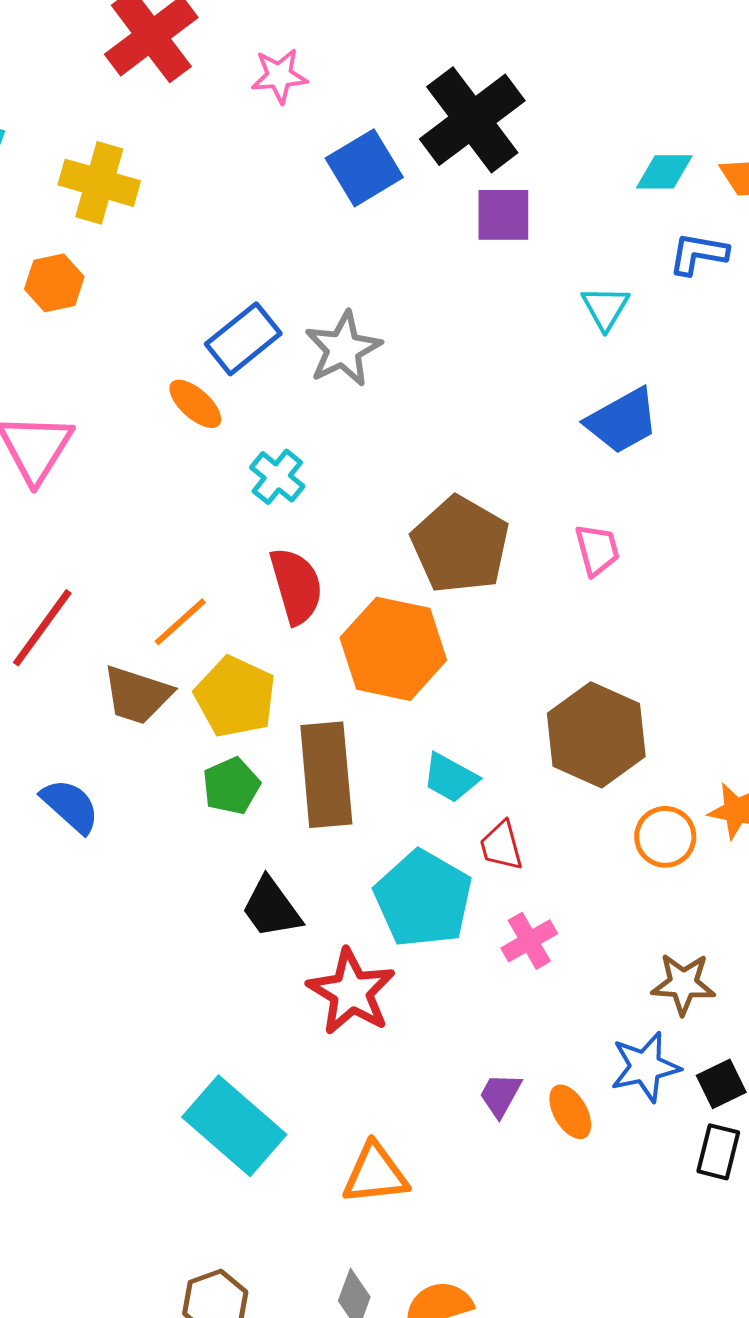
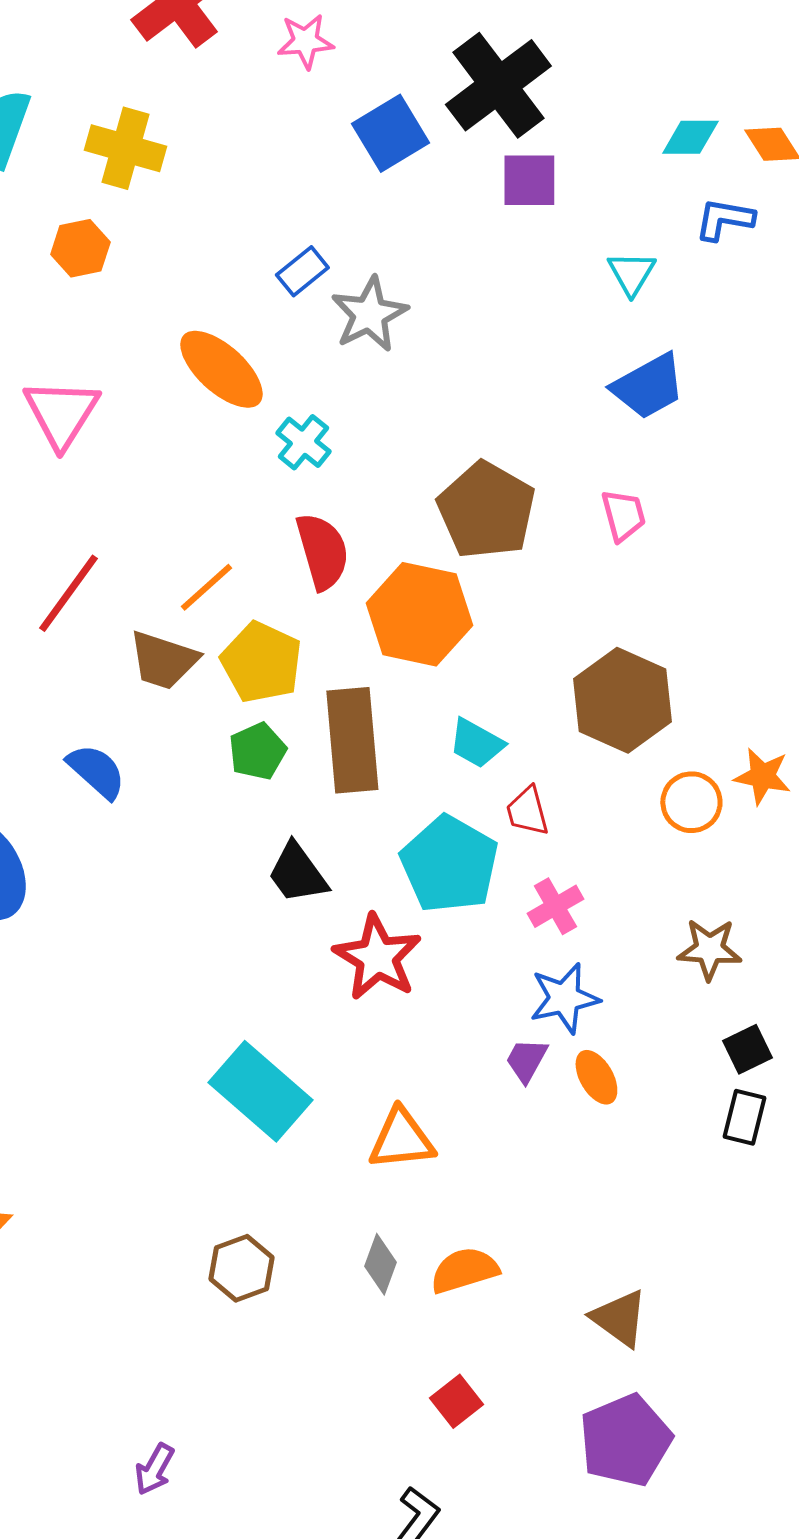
blue rectangle: (243, 339) -> (302, 271), moved, size x0.7
orange ellipse: (195, 404) -> (221, 369), size x1.6
blue star: (645, 1067) -> (564, 998), moved

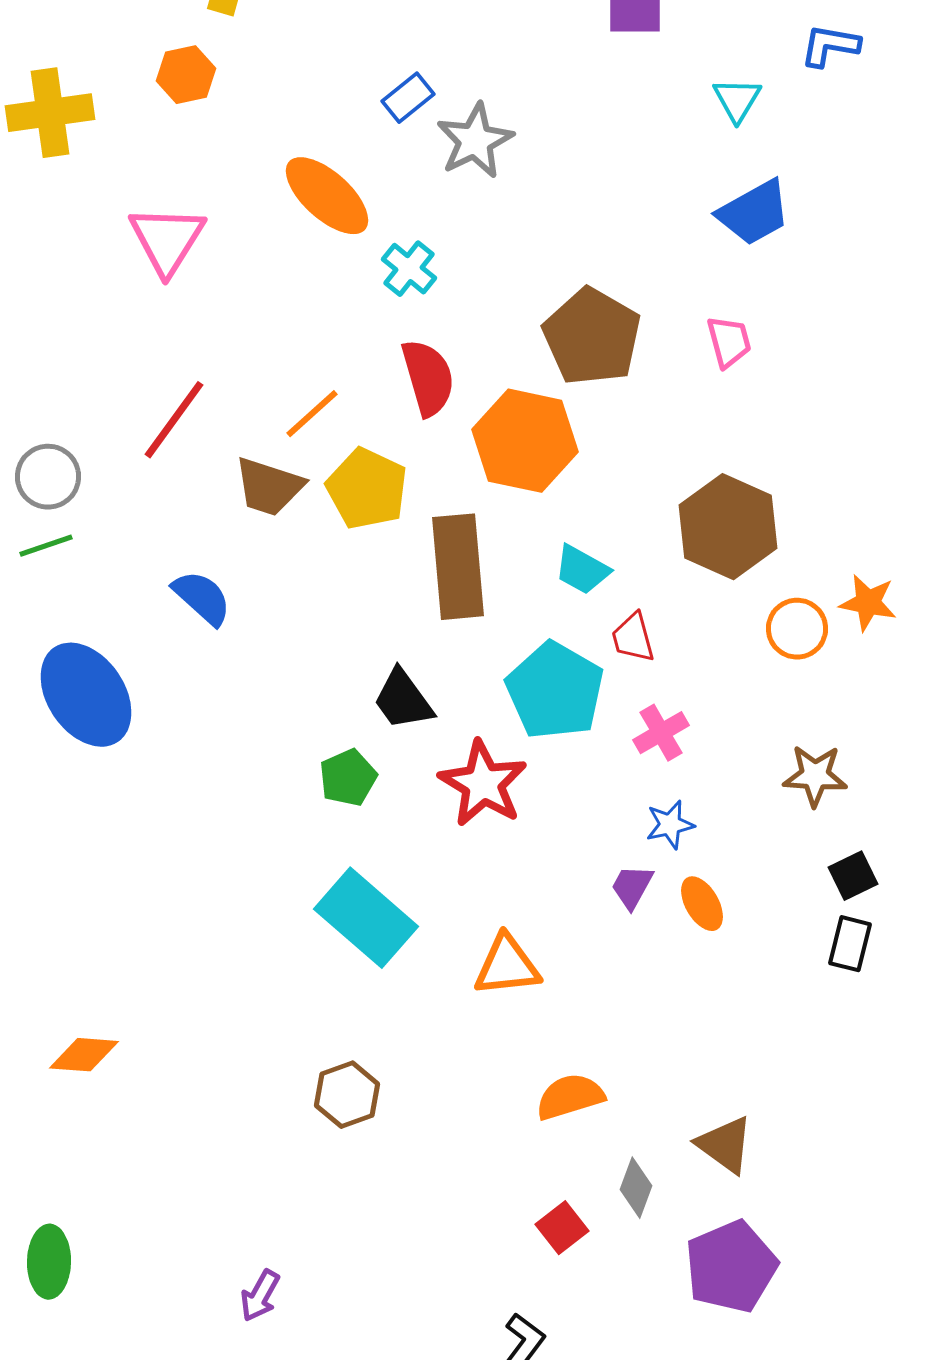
green pentagon: (257, 751) -> (348, 778), moved
blue star: (564, 998) -> (670, 825), size x0.7
gray diamond: (380, 1264) -> (636, 1188), moved

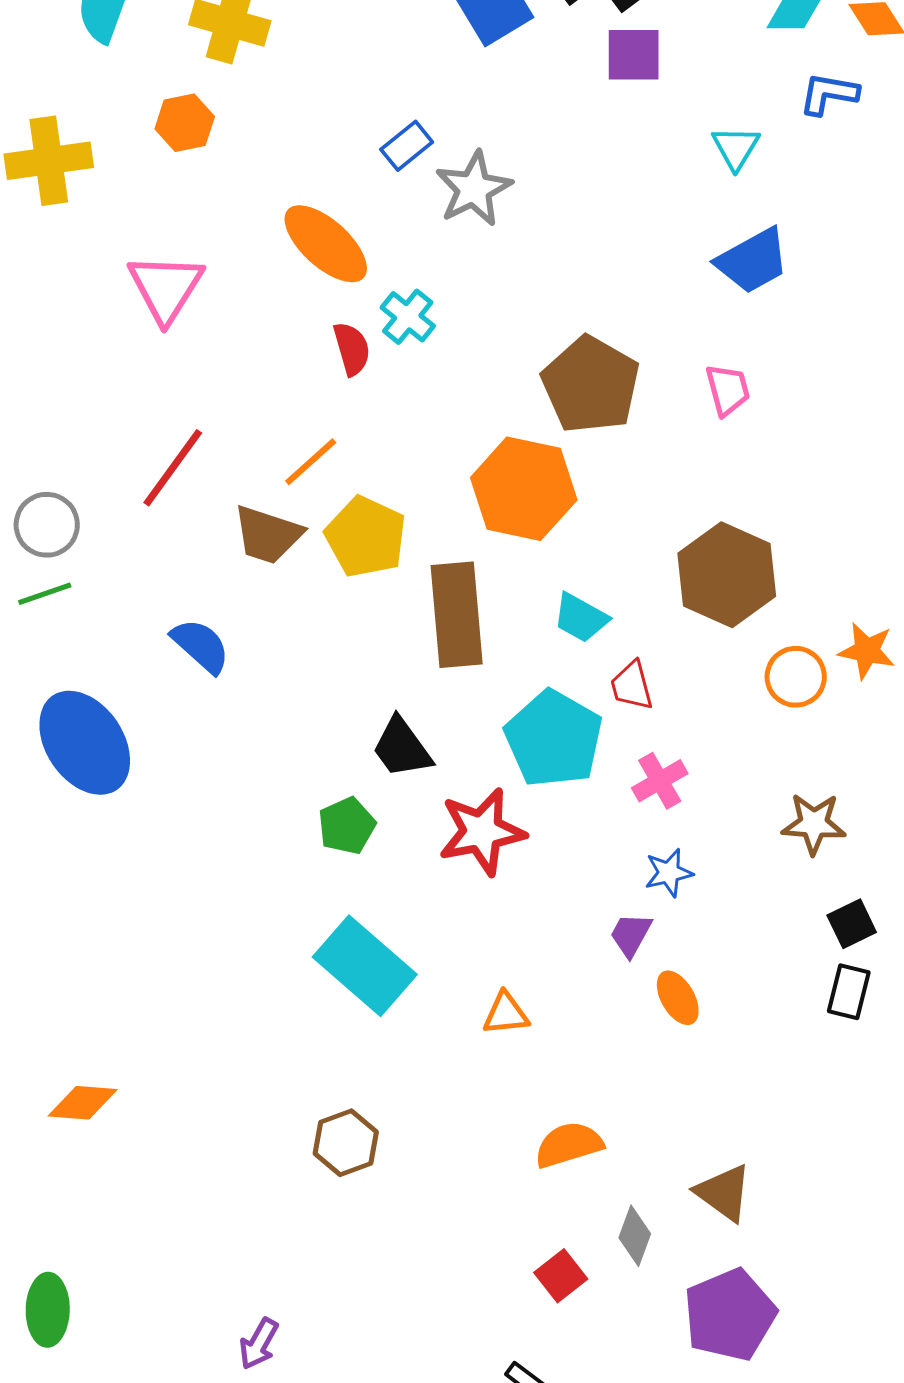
red semicircle: (428, 378) -> (352, 349), moved, size x0.7
red star: (483, 784) -> (482, 832), turned 30
orange ellipse: (702, 904) -> (678, 998), moved
orange triangle: (507, 966) -> (506, 1014), size x0.7

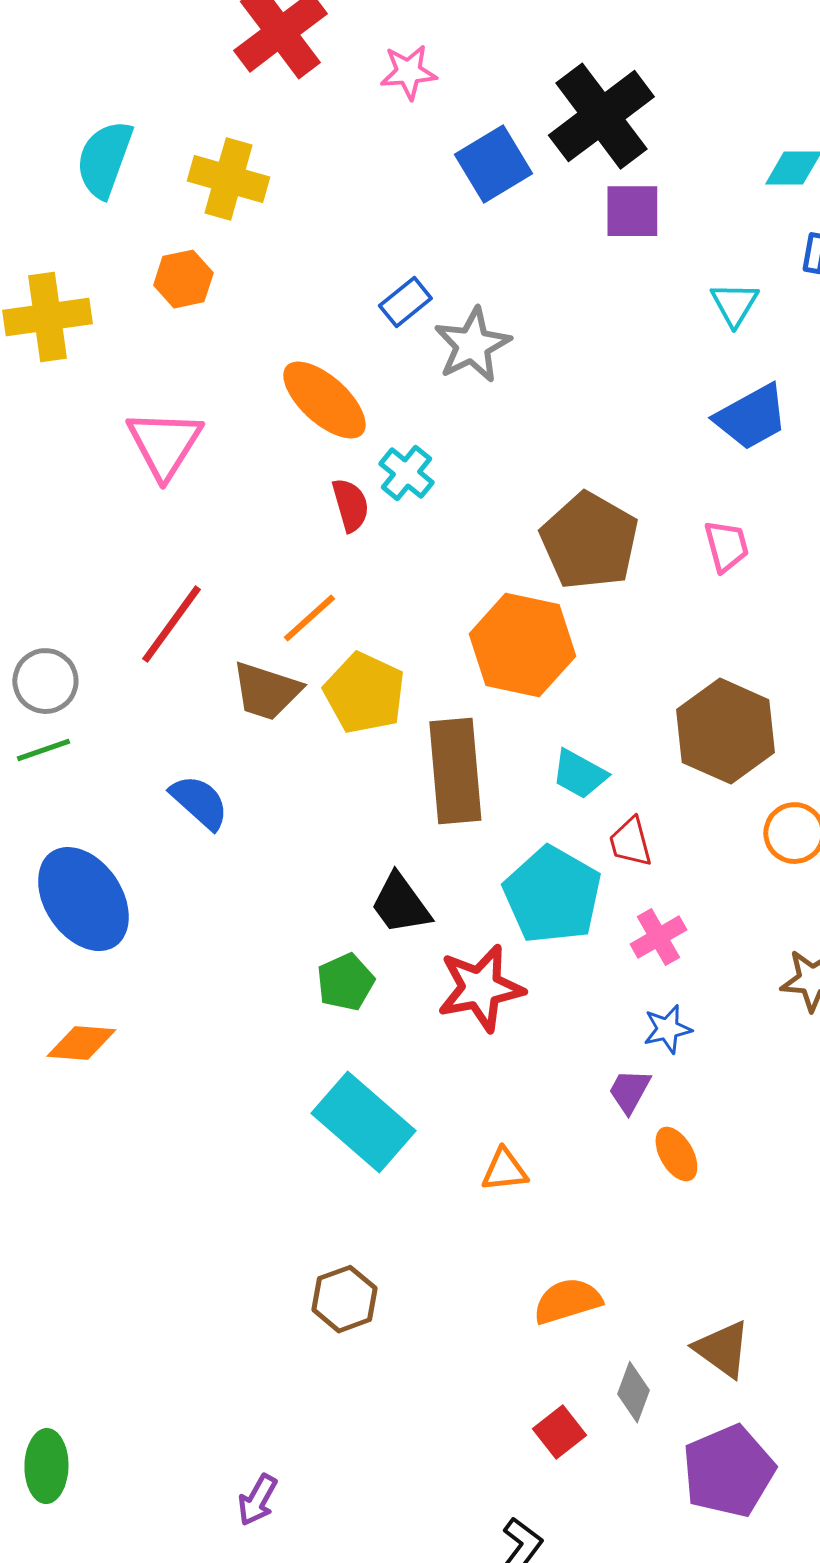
orange diamond: (83, 1103) -> (81, 1043), moved

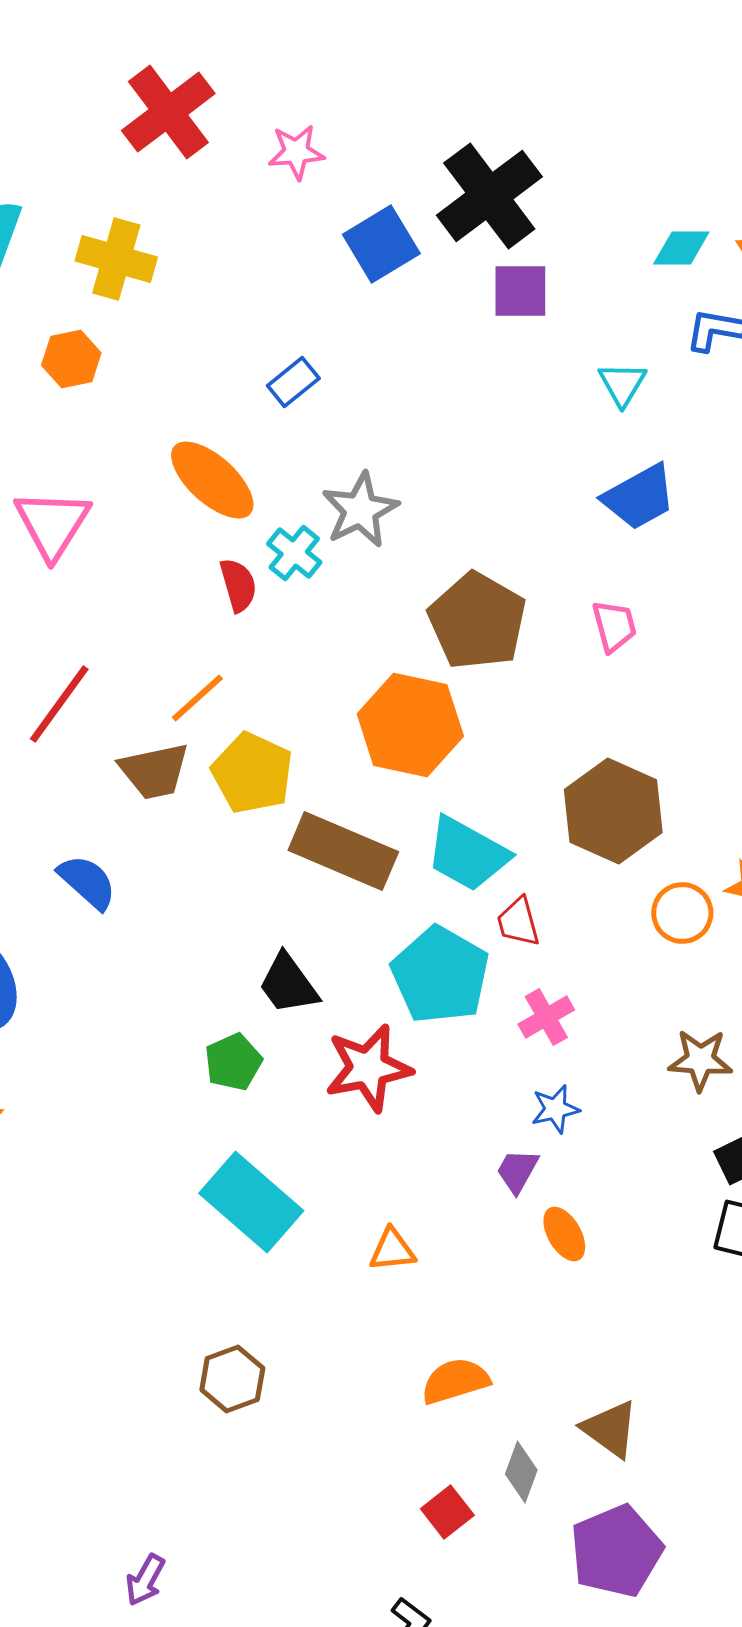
gray star: (472, 345) -> (360, 510), moved
brown trapezoid: (266, 691) -> (154, 771), turned -30
brown rectangle: (455, 771) -> (343, 851), turned -62
cyan trapezoid: (579, 774) -> (467, 854), size x1.5

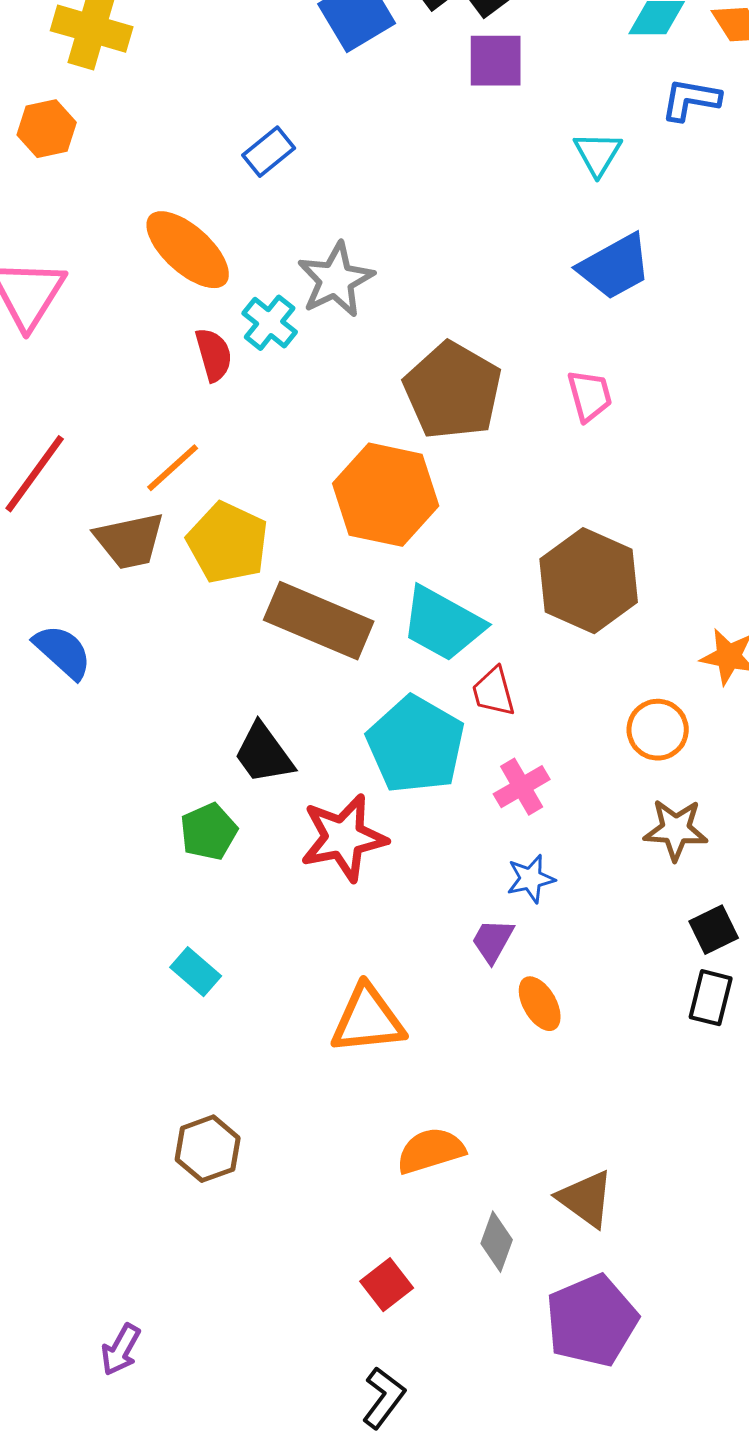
orange circle: (682, 913) -> (658, 730), moved
cyan rectangle: (251, 1202) -> (196, 972), moved, size x0.5
orange triangle: (392, 1250) -> (368, 1020), size x1.6
red square: (447, 1512) -> (387, 1285), moved

